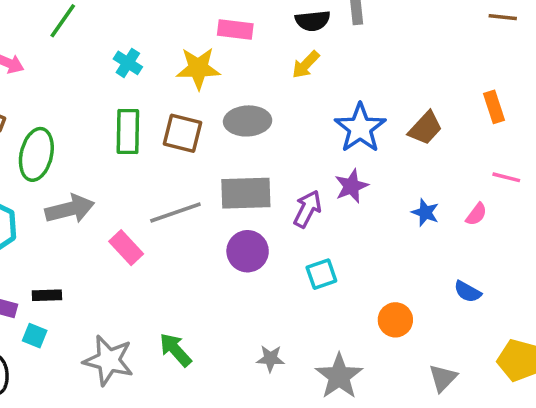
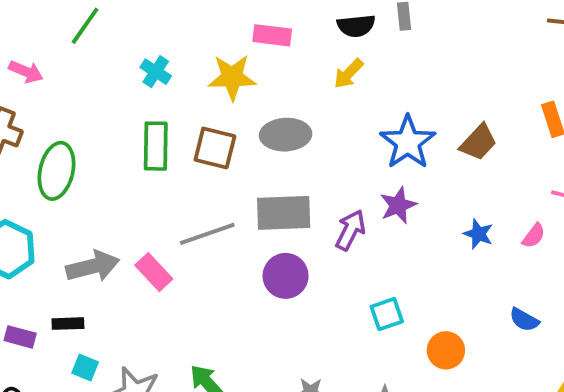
gray arrow: (70, 209) -> (93, 266), moved
cyan square: (321, 274) -> (387, 314), moved
cyan square: (35, 336) -> (85, 368), moved

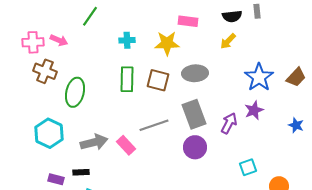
cyan cross: (156, 72) -> (127, 40), turned -35
gray rectangle: (284, 213) -> (194, 114), turned 72

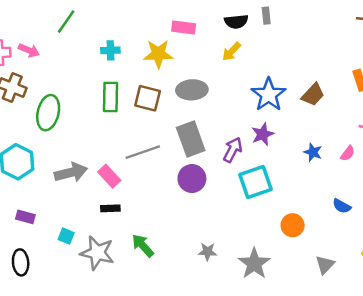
cyan square: (248, 167) -> (255, 182), moved, size x1.6
black rectangle: (81, 172) -> (110, 208), moved

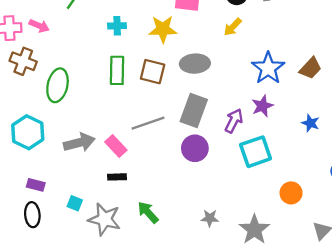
gray rectangle: (191, 139) -> (194, 110), turned 40
black ellipse: (21, 262) -> (32, 215), moved

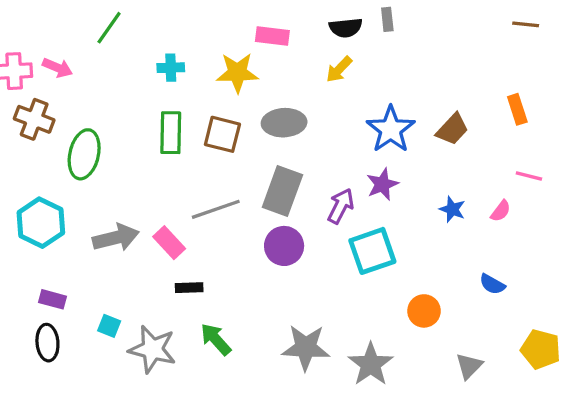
black rectangle: (117, 177) -> (189, 288), moved
gray star: (210, 218) -> (306, 348), size x1.8

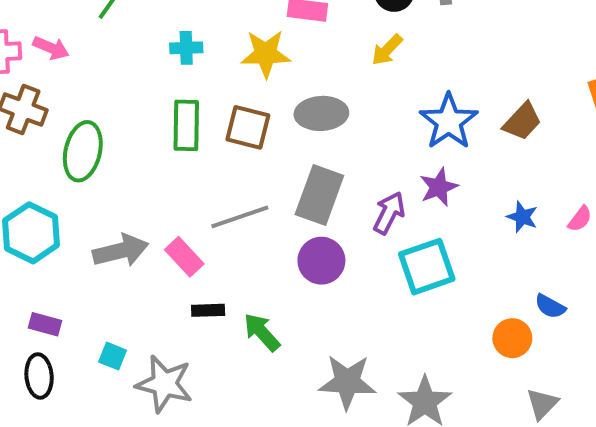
blue semicircle: (492, 284) -> (550, 306), moved
orange circle: (424, 311) -> (512, 338), moved
green arrow: (216, 339) -> (262, 332), moved

